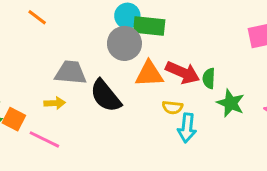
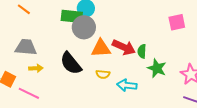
green rectangle: (149, 26) -> (72, 16), moved
gray trapezoid: (71, 73) -> (26, 47), moved
yellow semicircle: (172, 107) -> (103, 74), moved
cyan arrow: (187, 128) -> (127, 85), turned 90

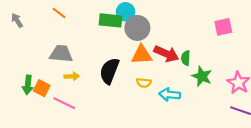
gray circle: (84, 27) -> (137, 28), moved
black semicircle: (71, 63) -> (109, 71), turned 60

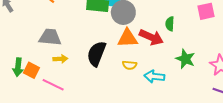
green semicircle: (186, 58) -> (170, 24), moved

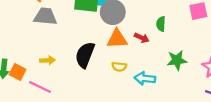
gray trapezoid: (50, 37) -> (45, 16), moved
red arrow: (151, 37) -> (142, 38), size x0.6
green star: (185, 59) -> (177, 60), turned -30

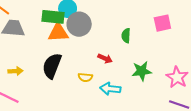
red arrow: (142, 38) -> (105, 59), moved
orange triangle: (117, 39) -> (58, 32), moved

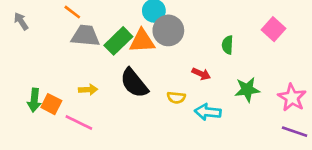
green rectangle: (53, 17) -> (118, 41), moved, turned -50
pink square: (162, 23) -> (274, 29), turned -36
black semicircle: (52, 66) -> (134, 83), turned -60

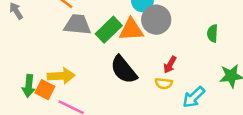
red arrow: (201, 74) -> (170, 65), moved, turned 96
yellow arrow: (88, 90) -> (61, 76), moved, size x1.5
cyan arrow: (208, 112) -> (194, 97), turned -50

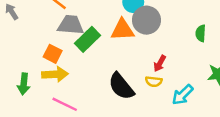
green rectangle: (109, 30) -> (88, 39), moved
black semicircle: (124, 70) -> (121, 86), moved
orange square: (45, 90) -> (53, 54), moved

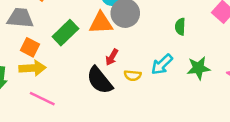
gray trapezoid: (71, 25) -> (20, 18), moved
red arrow: (160, 63) -> (112, 57), moved
cyan arrow: (183, 95) -> (162, 64), moved

